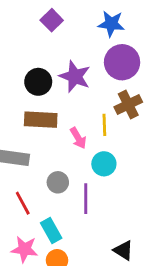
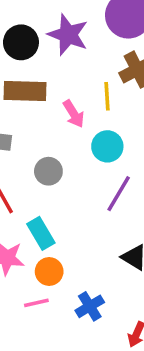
purple line: (86, 199) -> (119, 194), moved, turned 32

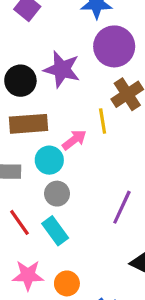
pink arrow: (74, 114) -> (74, 140), turned -90
cyan circle: (107, 146) -> (49, 160), moved
cyan rectangle: (41, 233) -> (55, 231), moved

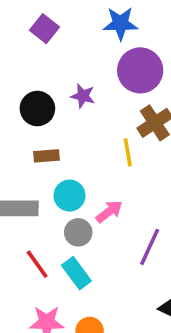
purple star: (62, 69) -> (83, 96), size x0.6
brown rectangle: (29, 124) -> (47, 156), size x0.6
pink arrow: (74, 140) -> (109, 212), moved

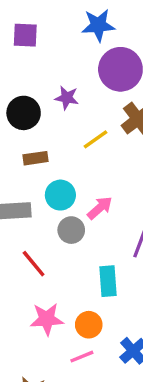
purple square: (45, 29) -> (25, 35), turned -32
yellow line: (128, 152) -> (96, 139), moved, turned 68
cyan rectangle: (76, 273) -> (108, 281), moved, turned 36

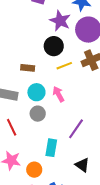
purple star: (67, 98) -> (60, 21), moved, size x1.5
black circle: (24, 113) -> (54, 46), moved
pink arrow: (100, 208) -> (58, 94), moved, turned -91

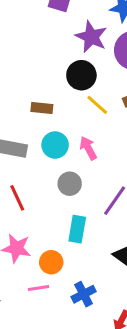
yellow line: (64, 66) -> (97, 105), turned 63
gray circle: (38, 114) -> (70, 184), moved

